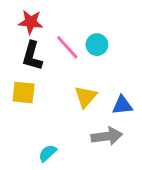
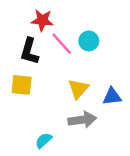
red star: (31, 22) -> (42, 20), moved
gray arrow: (107, 136) -> (82, 120), moved

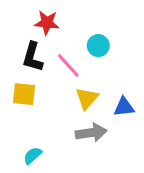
pink line: (62, 44) -> (68, 66), moved
cyan semicircle: (44, 140) -> (33, 156), moved

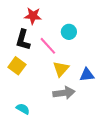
yellow square: (24, 94) -> (17, 66), turned 30
cyan semicircle: (33, 156) -> (23, 109), turned 72

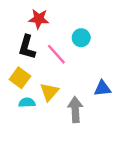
yellow triangle: (61, 69) -> (49, 92), moved
gray arrow: (64, 93) -> (75, 110), turned -85
cyan semicircle: (23, 109) -> (27, 103), moved, turned -32

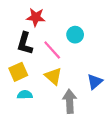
yellow square: (20, 78) -> (18, 72), turned 30
blue triangle: (102, 88) -> (95, 82), turned -35
yellow triangle: (49, 92) -> (53, 76), moved, turned -30

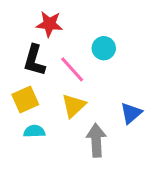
yellow triangle: (53, 76) -> (74, 106), turned 36

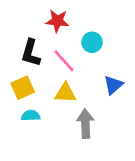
red star: (49, 24) -> (57, 21), moved
yellow triangle: (74, 106) -> (65, 93), turned 45
blue triangle: (131, 113) -> (113, 85), moved

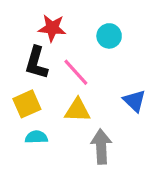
red star: (57, 21) -> (52, 28), moved
cyan circle: (92, 42) -> (109, 36), moved
blue triangle: (113, 85) -> (134, 101), turned -35

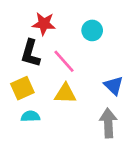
gray arrow: (101, 147) -> (108, 123), moved

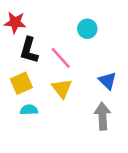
red star: (44, 24) -> (15, 22), moved
yellow triangle: (65, 94) -> (62, 88), turned 50

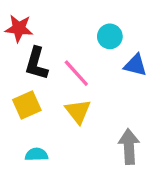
blue triangle: (108, 81) -> (135, 65), moved, turned -30
cyan semicircle: (29, 110) -> (36, 154), moved

